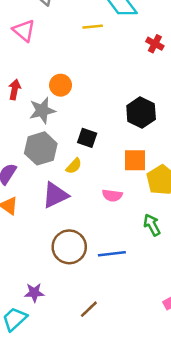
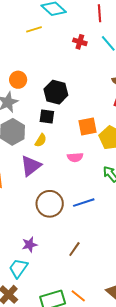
red cross: (155, 44) -> (80, 42), moved
black hexagon: (141, 112) -> (56, 92), moved

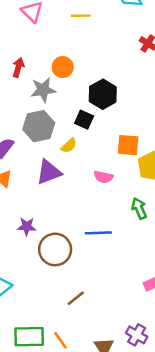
yellow line: (34, 29) -> (81, 16), moved
brown circle: (50, 204) -> (55, 249), moved
purple star: (30, 245) -> (27, 227), moved
brown line: (74, 249) -> (76, 298), moved

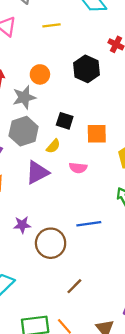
black hexagon: (103, 94) -> (86, 69), moved
orange square: (128, 145) -> (97, 134), moved
pink semicircle: (103, 177) -> (78, 168), moved

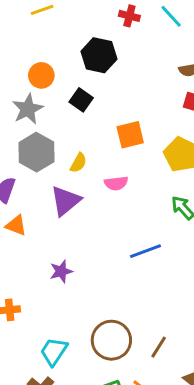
black square: (65, 121) -> (81, 100), moved, turned 30
brown circle: (51, 243) -> (111, 340), moved
brown line: (74, 286) -> (159, 347), moved

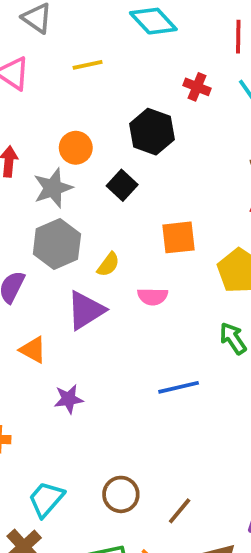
orange triangle: (16, 225) -> (33, 350), moved
brown circle: (111, 340) -> (121, 494), size x0.7

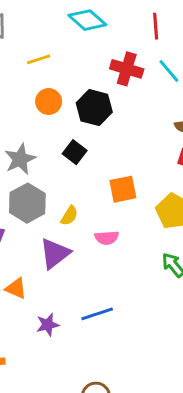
red cross: (197, 87) -> (127, 69), size x1.5
orange circle: (76, 148) -> (49, 102), moved
blue line: (179, 387) -> (97, 314), moved

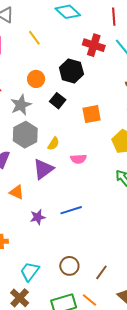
yellow line: (39, 59) -> (34, 38), turned 70
orange circle: (49, 102) -> (36, 79), moved
orange square: (123, 189) -> (92, 114), moved

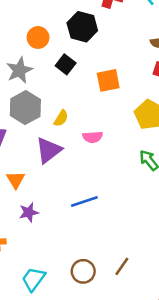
orange triangle: (17, 192) -> (16, 180), turned 35
purple star: (38, 217) -> (29, 212), moved
brown line: (101, 272) -> (122, 266), moved

